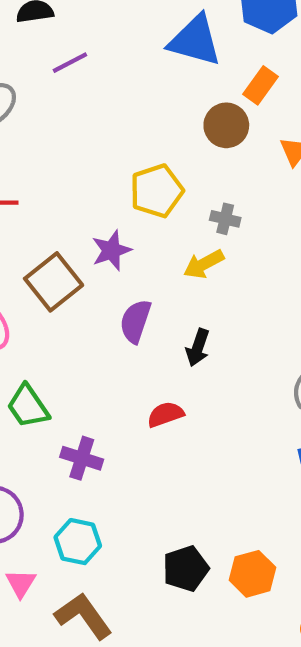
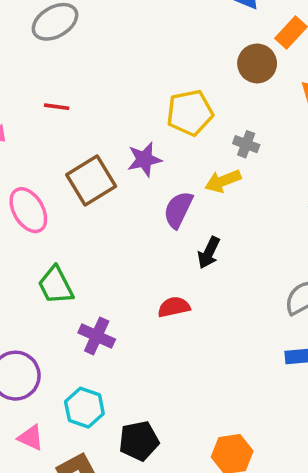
purple semicircle: (136, 321) -> (178, 210), moved
black pentagon: (186, 569) -> (139, 441), moved
pink triangle: (21, 583) -> (31, 438), turned -44

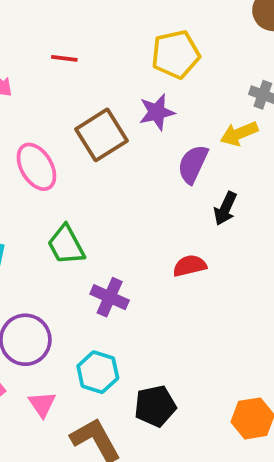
yellow pentagon: (190, 113) -> (176, 54), moved
pink triangle: (31, 438) -> (42, 404), turned 32

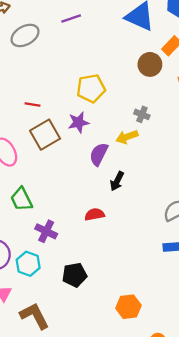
red line: (64, 58) -> (33, 105), moved
cyan hexagon: (98, 372) -> (28, 264), moved
black pentagon: (155, 406) -> (75, 275), moved

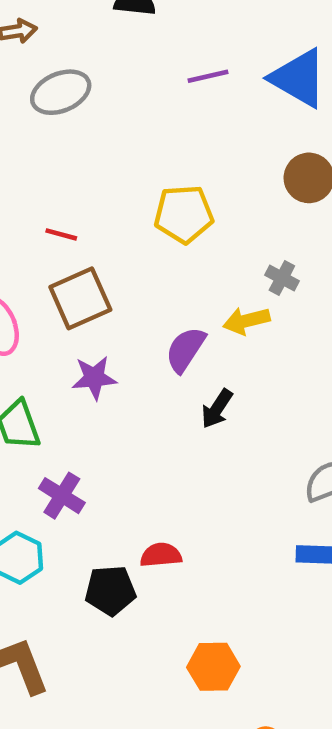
purple line: (71, 18) -> (208, 76), moved
purple star: (78, 122) -> (94, 378), moved
red semicircle: (94, 214) -> (161, 555), moved

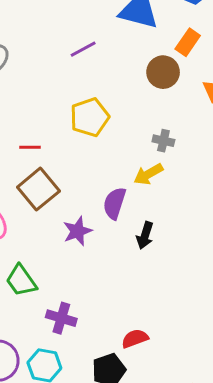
purple line: (208, 76) -> (83, 49), moved
red line: (61, 234) -> (30, 147), moved
purple star: (94, 378) -> (77, 231), moved

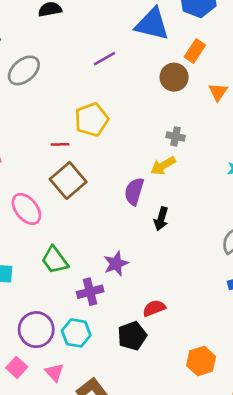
yellow pentagon: (90, 117) -> (92, 120), moved
purple star: (77, 231) -> (116, 264), moved
purple cross: (61, 318) -> (90, 292), turned -30

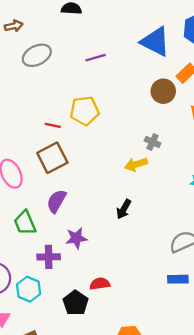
purple line: (104, 59) -> (96, 58), moved
purple semicircle: (134, 191) -> (56, 201), moved
black pentagon: (132, 336) -> (76, 303), turned -30

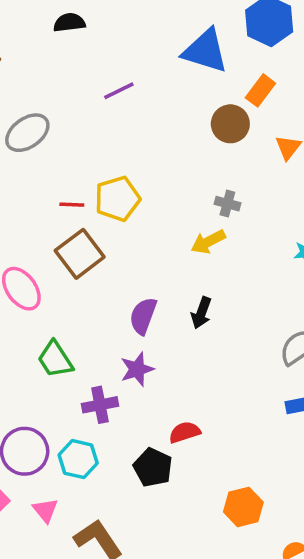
gray ellipse: (37, 55) -> (27, 133), moved
yellow pentagon: (85, 111) -> (118, 199), moved
purple semicircle: (56, 201) -> (143, 316), moved

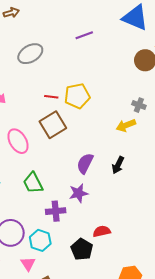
pink triangle: (45, 510) -> (28, 264), moved

